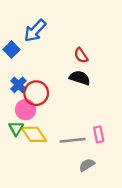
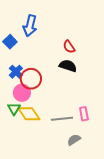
blue arrow: (35, 31) -> (30, 26), turned -30

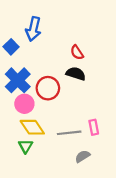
blue cross: (16, 72) -> (18, 80), size x1.6
red circle: (31, 79) -> (48, 88), moved
green triangle: (14, 109) -> (26, 146), moved

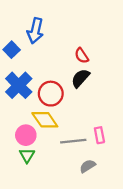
black semicircle: (76, 74) -> (80, 78), turned -66
pink circle: (24, 104) -> (26, 135), moved
yellow diamond: (32, 127) -> (45, 120), moved

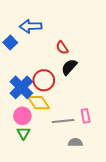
blue arrow: (35, 31) -> (31, 26), turned 75
red semicircle: (82, 56) -> (62, 48), moved
blue cross: (19, 85) -> (21, 87), moved
gray semicircle: (88, 166) -> (75, 142), turned 32

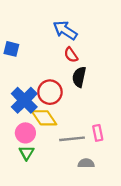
blue arrow: (31, 26) -> (65, 30), moved, turned 35
blue square: (10, 43) -> (11, 49), turned -32
black semicircle: (69, 67) -> (79, 77), turned -30

